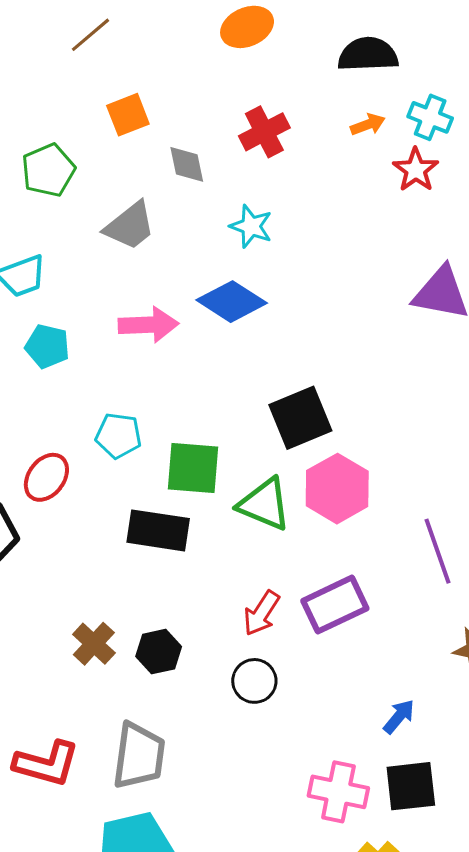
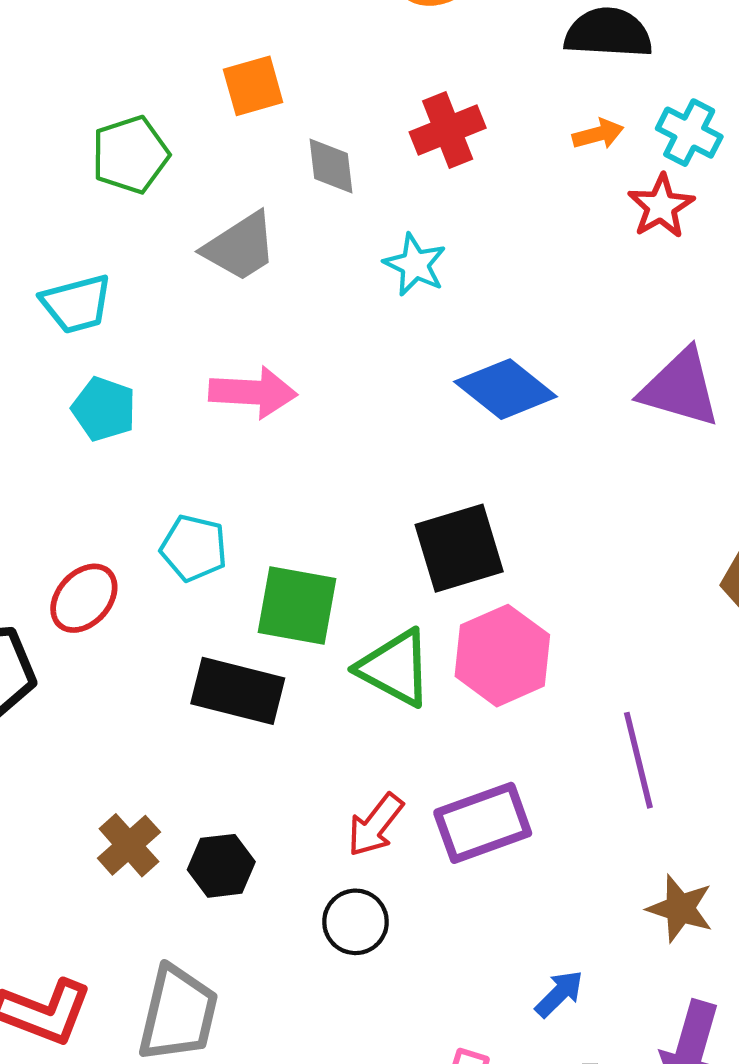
blue diamond: (232, 302) -> (506, 389), moved

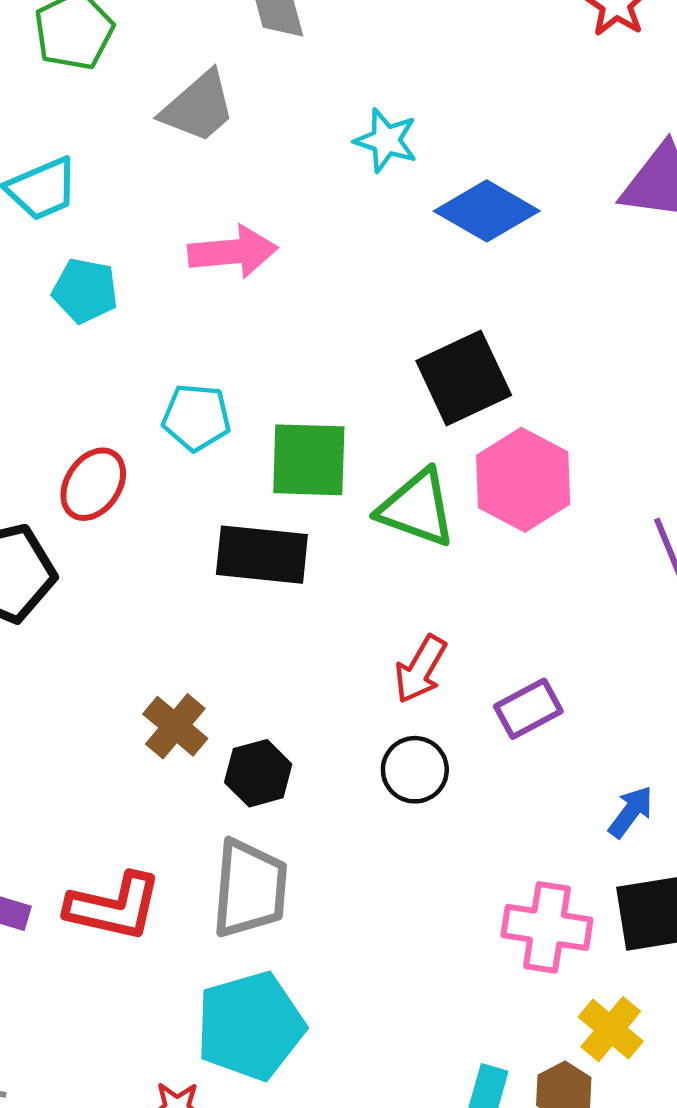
cyan star: (415, 265) -> (386, 140), moved
purple rectangle: (483, 823) -> (528, 709), moved, size x0.7
black hexagon: (221, 866) -> (258, 773), moved

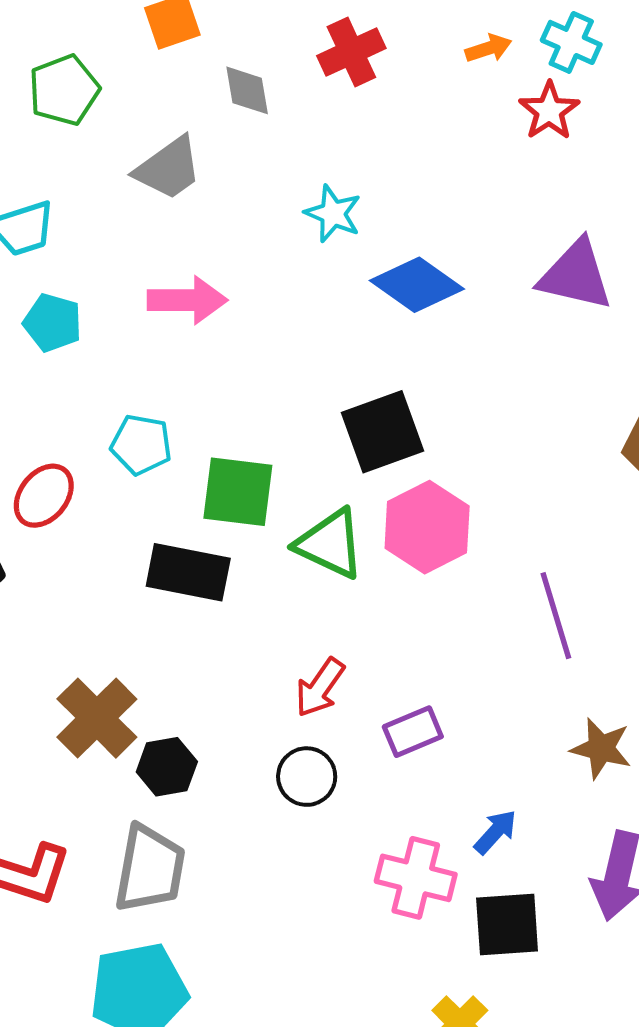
brown cross: (175, 726) -> (97, 718), size x1.4
pink cross: (547, 927) -> (416, 878), moved

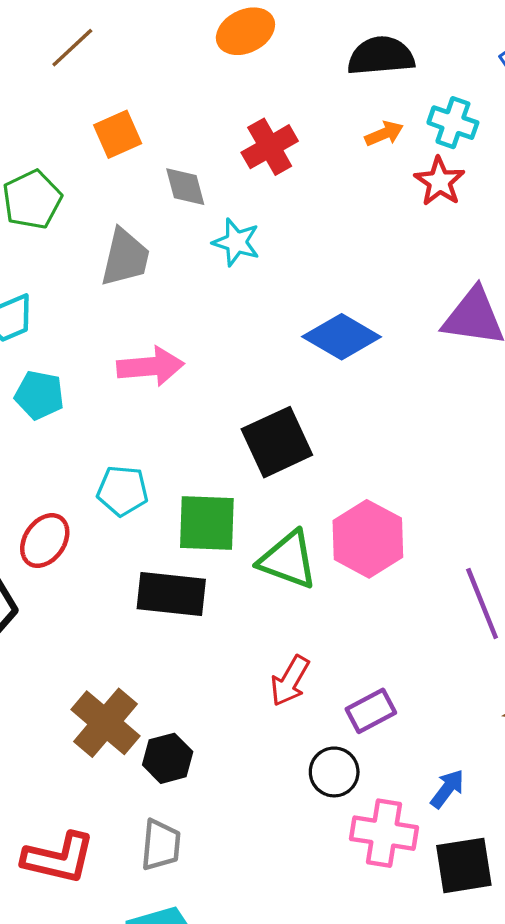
gray trapezoid: (168, 168) -> (125, 258), turned -36
cyan star: (333, 214) -> (236, 242), moved
black square: (383, 432) -> (277, 442), moved
black circle: (307, 777) -> (334, 772), moved
gray trapezoid: (150, 869) -> (161, 845), size x0.7

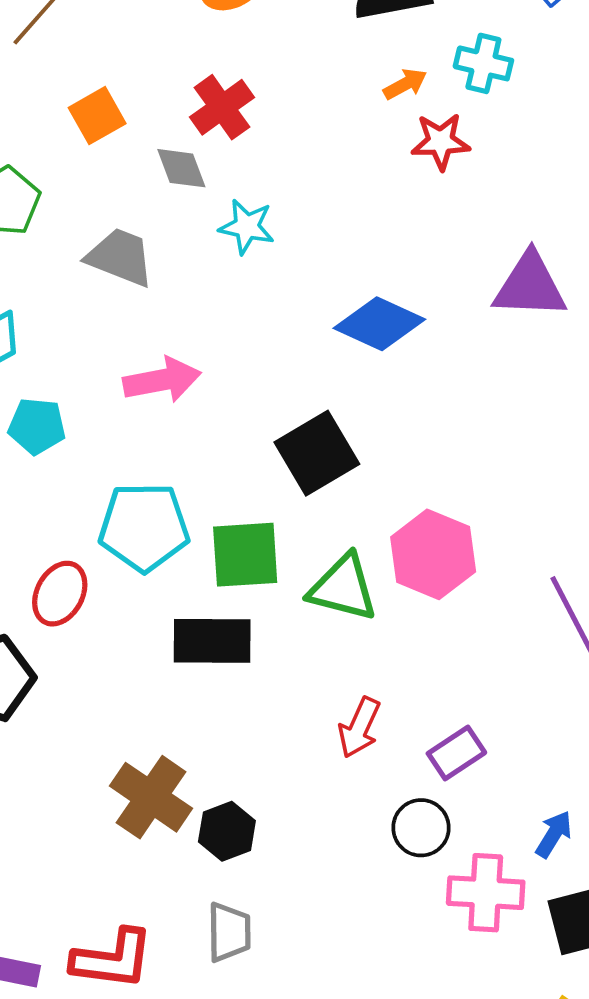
red cross: (270, 147) -> (222, 107), moved
red star: (440, 181) -> (441, 142), moved, turned -30
gray trapezoid: (125, 258) -> (120, 257), turned -76
cyan pentagon: (123, 491) -> (144, 527), size x1.5

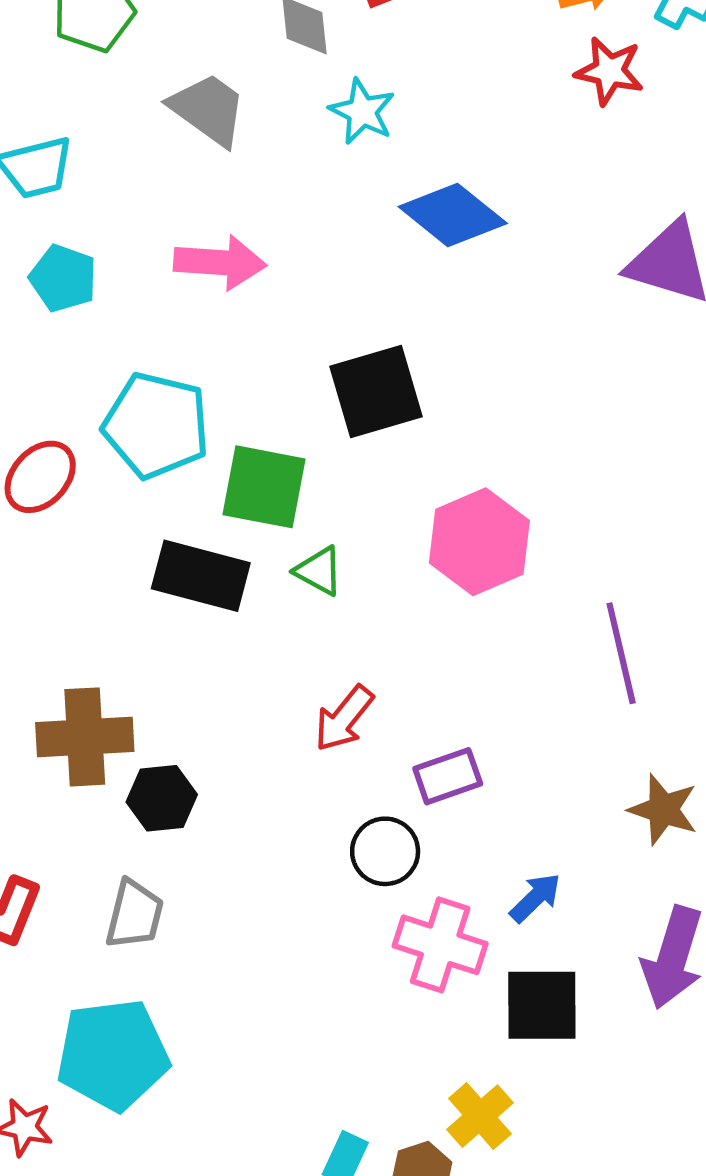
blue diamond: (379, 324) -> (453, 215), moved
green triangle: (343, 588) -> (319, 571), moved, size x0.6
brown cross: (151, 797) -> (85, 737), turned 38

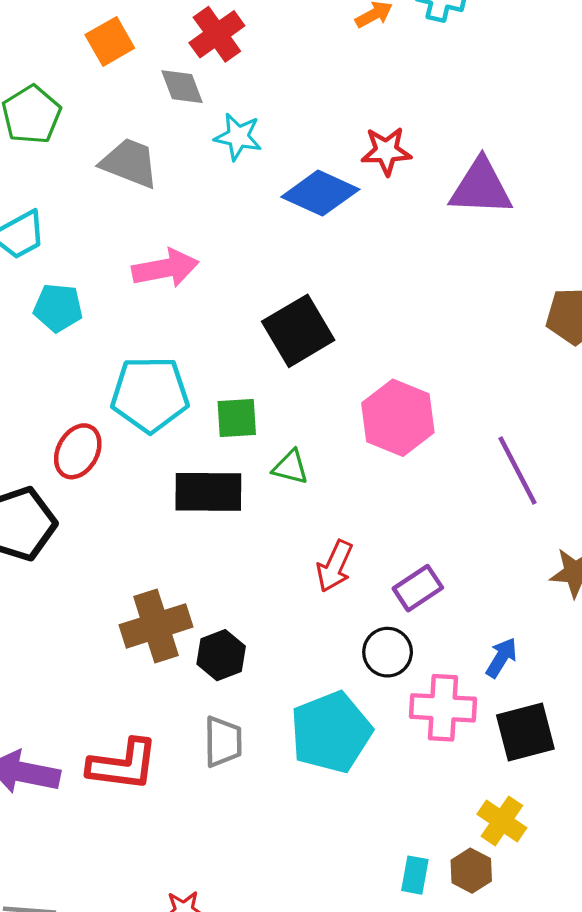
red star: (609, 71) -> (386, 151), moved
green square: (264, 487) -> (237, 418), size x0.7
cyan pentagon: (113, 1055) -> (331, 732), moved

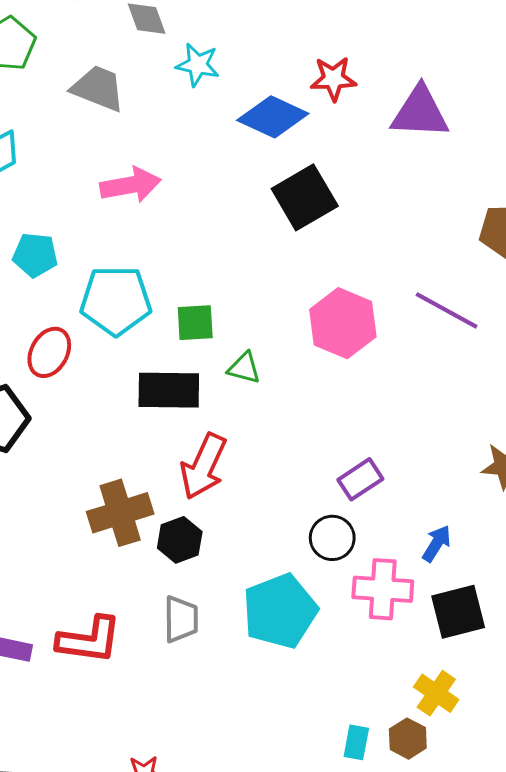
cyan pentagon: (58, 308) -> (35, 255), moved
black square: (298, 331) -> (305, 197), moved
purple line: (518, 470) -> (447, 310), moved, turned -34
red arrow: (335, 566) -> (203, 466), moved, size x1.4

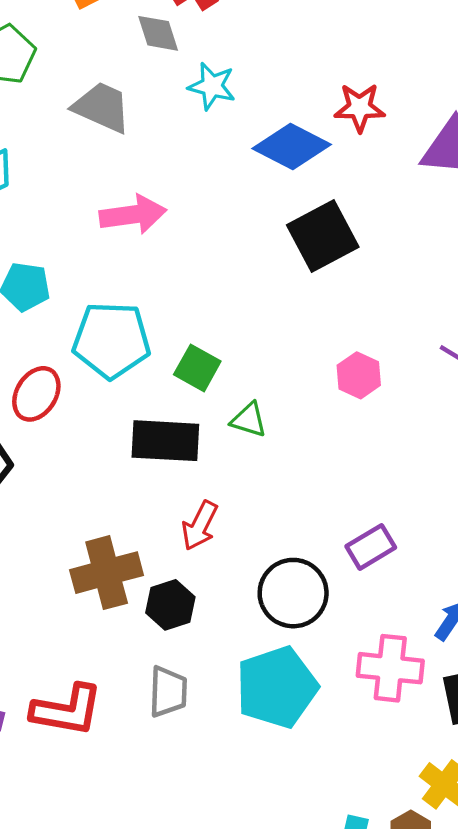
green square: (195, 323) -> (197, 368), turned 30
pink hexagon: (343, 323) -> (359, 375), size x0.6
red arrow: (203, 466) -> (200, 526), size x0.7
black circle: (332, 538) -> (293, 593), moved, size x1.4

